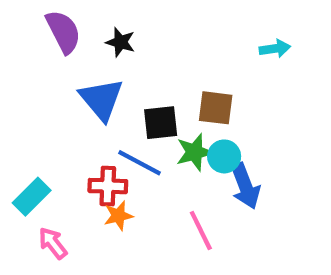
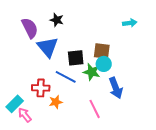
purple semicircle: (63, 32) -> (30, 28), moved
green star: (194, 152) -> (92, 72), turned 30
cyan circle: (224, 156) -> (104, 64), moved
red cross: (108, 186) -> (41, 88), moved
cyan rectangle: (32, 197) -> (15, 104), moved

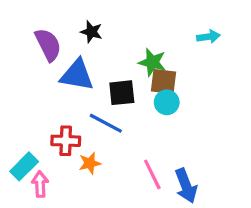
blue triangle: (48, 47) -> (77, 75), turned -40
green star: (92, 72) -> (152, 62), moved
blue arrow: (116, 88) -> (186, 186), moved
pink arrow: (25, 115) -> (40, 184), turned 35

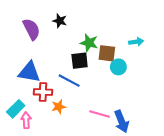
cyan arrow: (208, 37) -> (136, 42), moved
green star: (152, 62) -> (89, 43), moved
blue triangle: (77, 75) -> (29, 72), moved
cyan circle: (167, 102) -> (118, 67), moved
pink line: (152, 174) -> (100, 114), turned -48

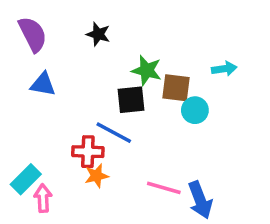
purple semicircle: (31, 29) -> (33, 34), moved
blue triangle: (29, 72) -> (43, 84), moved, size x0.7
red cross: (43, 92) -> (88, 152), moved

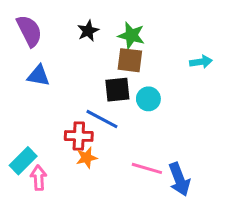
black star: (98, 34) -> (88, 31), turned 30
green star: (147, 70) -> (131, 35), moved
brown square: (176, 88) -> (130, 60), moved
cyan circle: (195, 110) -> (148, 99), moved

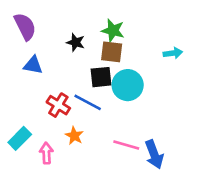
black star: (88, 31) -> (76, 42), moved, turned -30
cyan circle: (148, 99) -> (128, 85), size x1.5
red cross: (79, 136) -> (58, 105), moved, turned 30
orange star: (87, 158) -> (74, 136), turned -30
pink arrow: (39, 178) -> (46, 153), moved

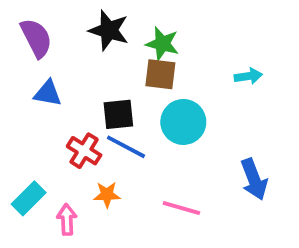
black star: (76, 42) -> (109, 30), moved, size x1.5
black square: (101, 77) -> (118, 114), moved
orange star: (74, 136) -> (107, 195), turned -30
blue arrow: (154, 154) -> (254, 179), moved

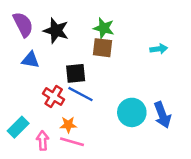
black star: (109, 30) -> (56, 31), moved
cyan circle: (183, 122) -> (132, 112), moved
pink line: (181, 208) -> (72, 142), moved

